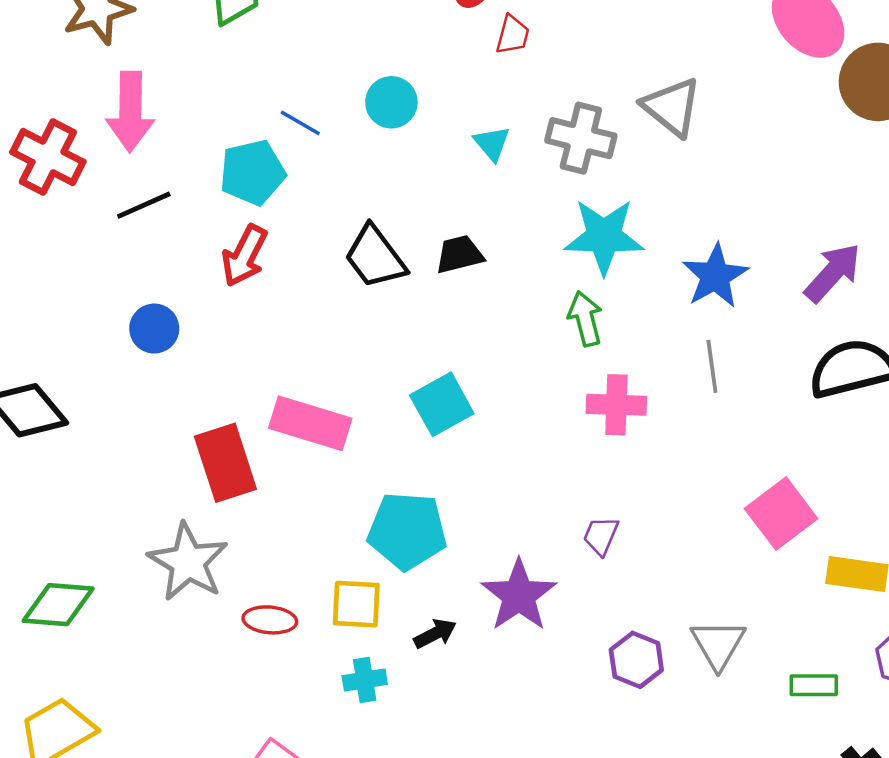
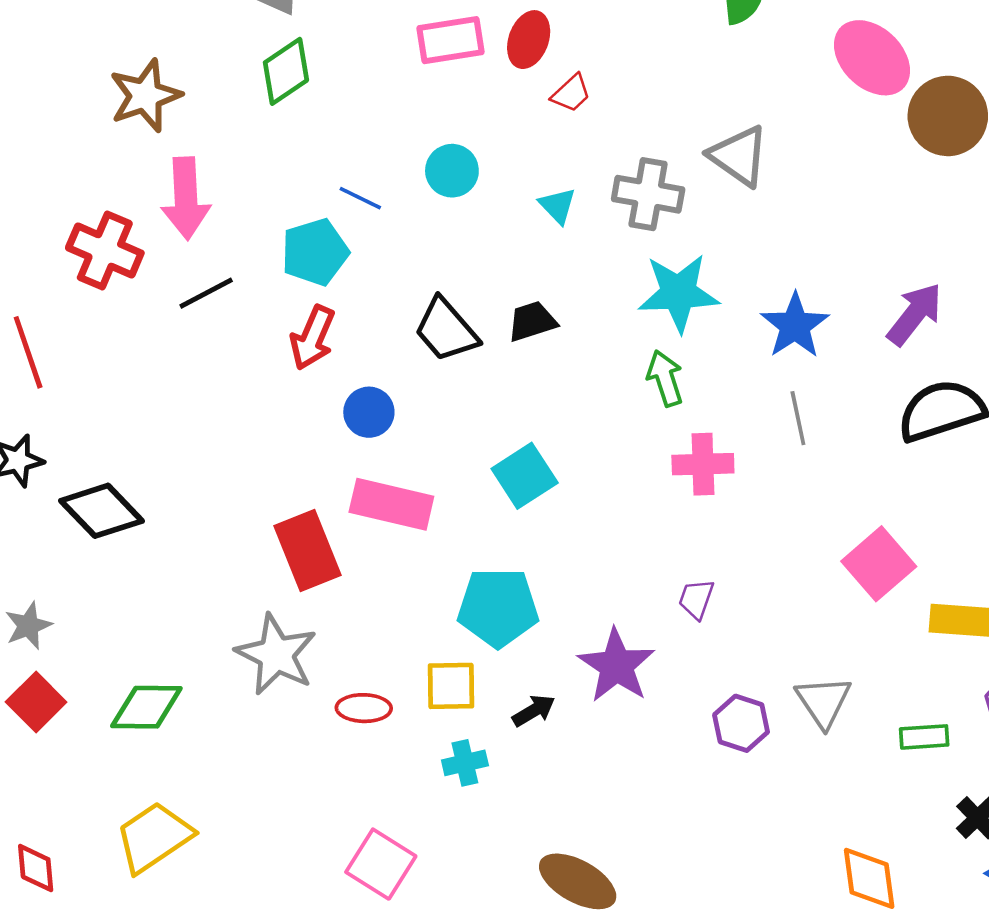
red trapezoid: (513, 35) -> (571, 93), turned 36
blue circle: (154, 329) -> (369, 412), moved

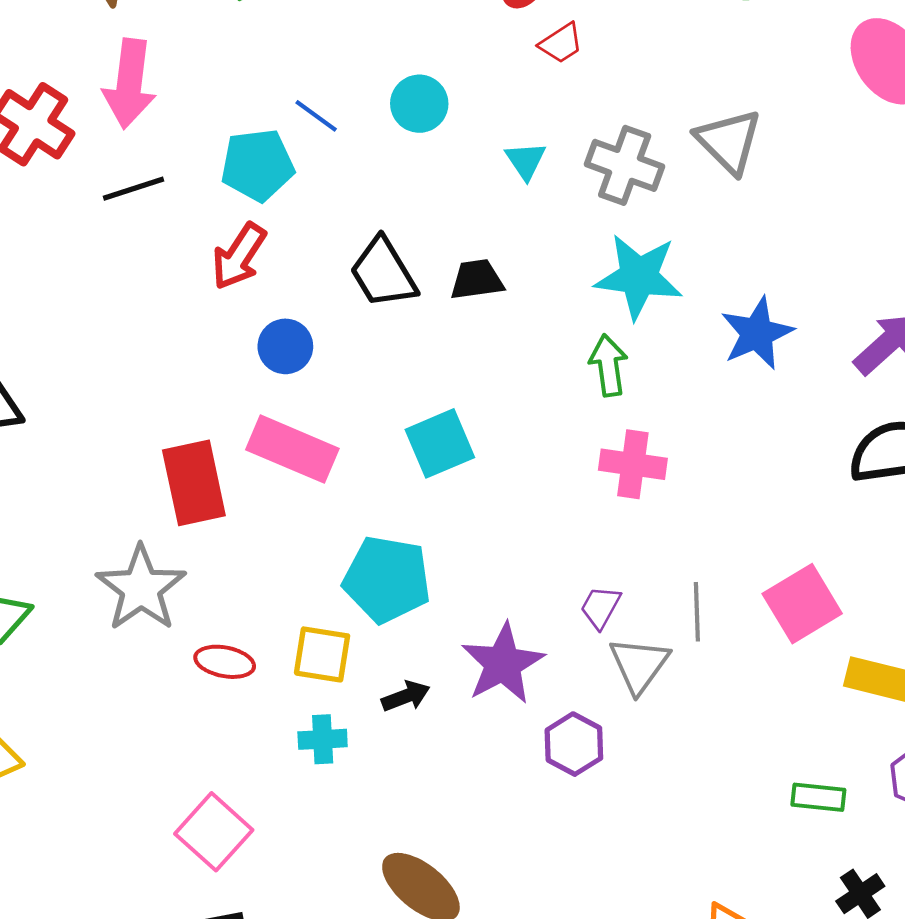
gray line: (798, 418) -> (697, 612), moved
gray triangle: (823, 702) -> (639, 665), moved
purple hexagon: (741, 723) -> (574, 744), moved

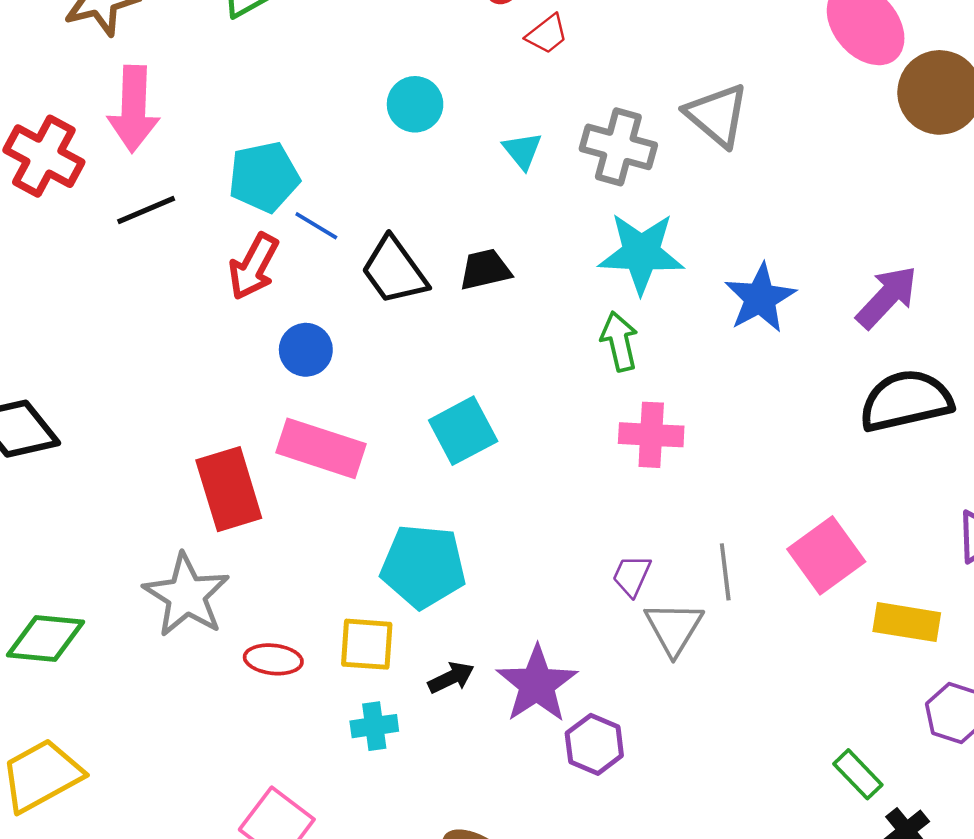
blue line: (316, 116) -> (316, 226), moved
purple star: (503, 664) -> (537, 684), moved
purple hexagon: (574, 744) -> (594, 744), moved
green rectangle: (818, 797) -> (858, 774), moved, turned 45

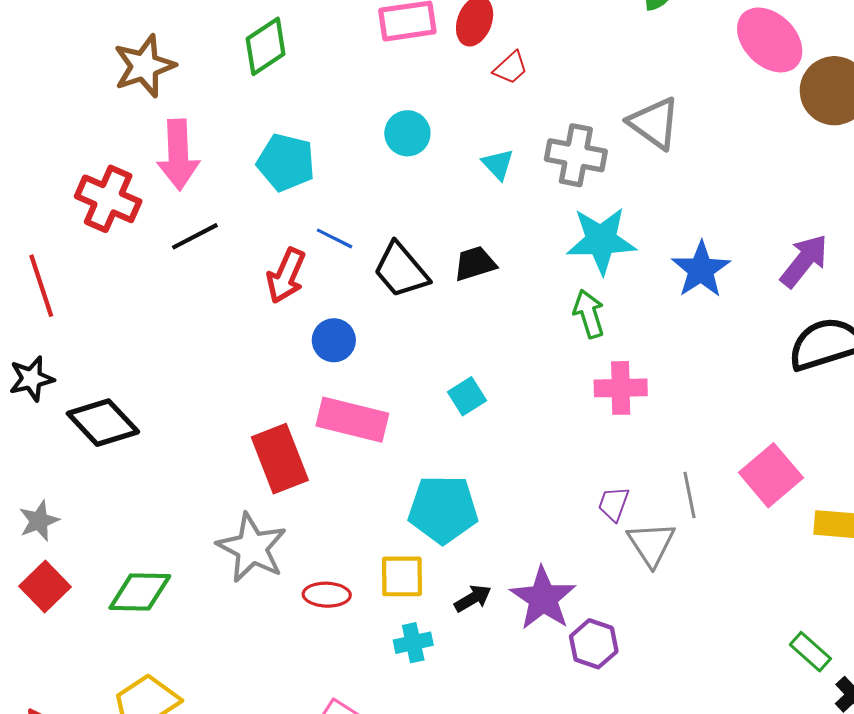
cyan pentagon: (264, 177) -> (286, 162), moved, turned 30
cyan square: (463, 431) -> (467, 396), size x0.7

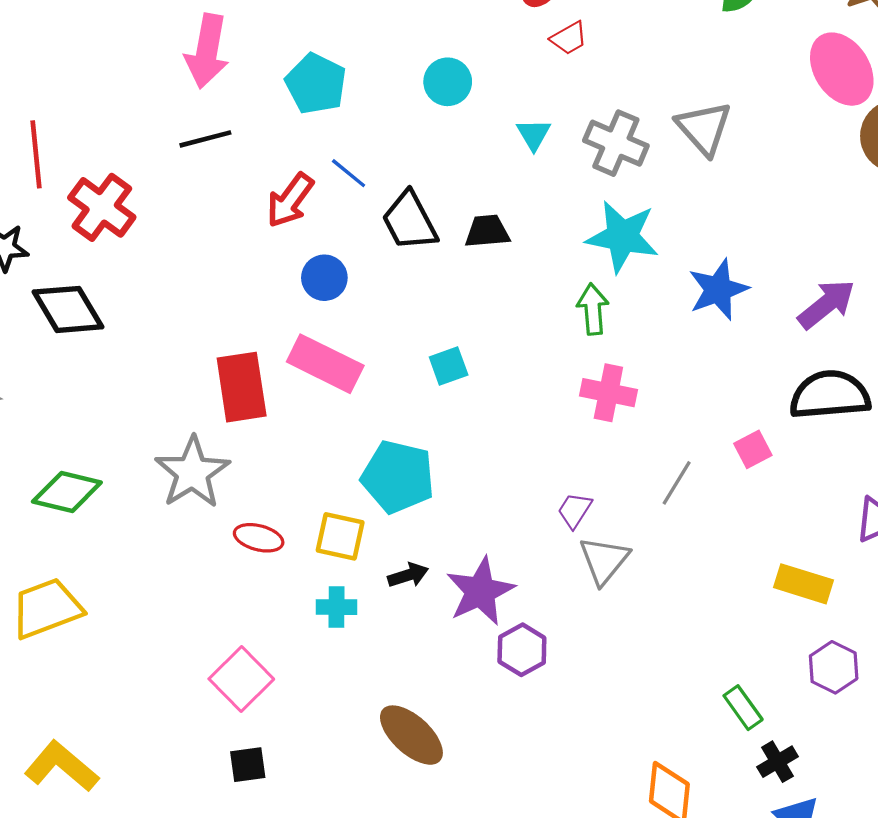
red cross: (108, 199) -> (102, 207), moved
pink square: (771, 475) -> (753, 449), moved, size x0.6
gray line: (690, 495) -> (677, 483), moved, turned 30

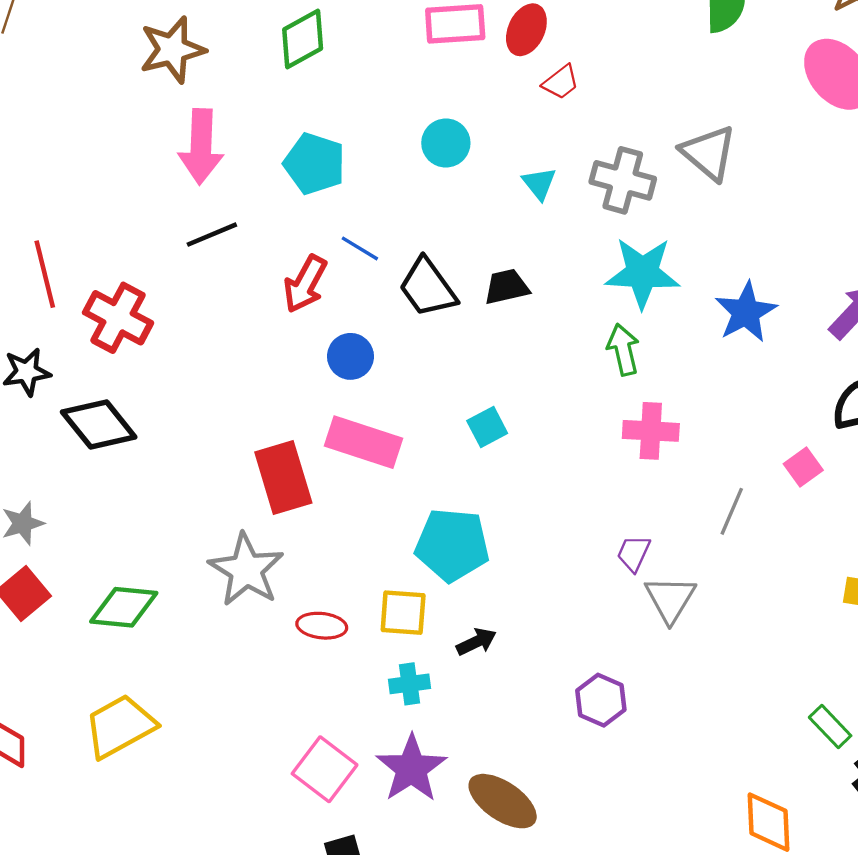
purple star: (480, 591) -> (411, 768), moved

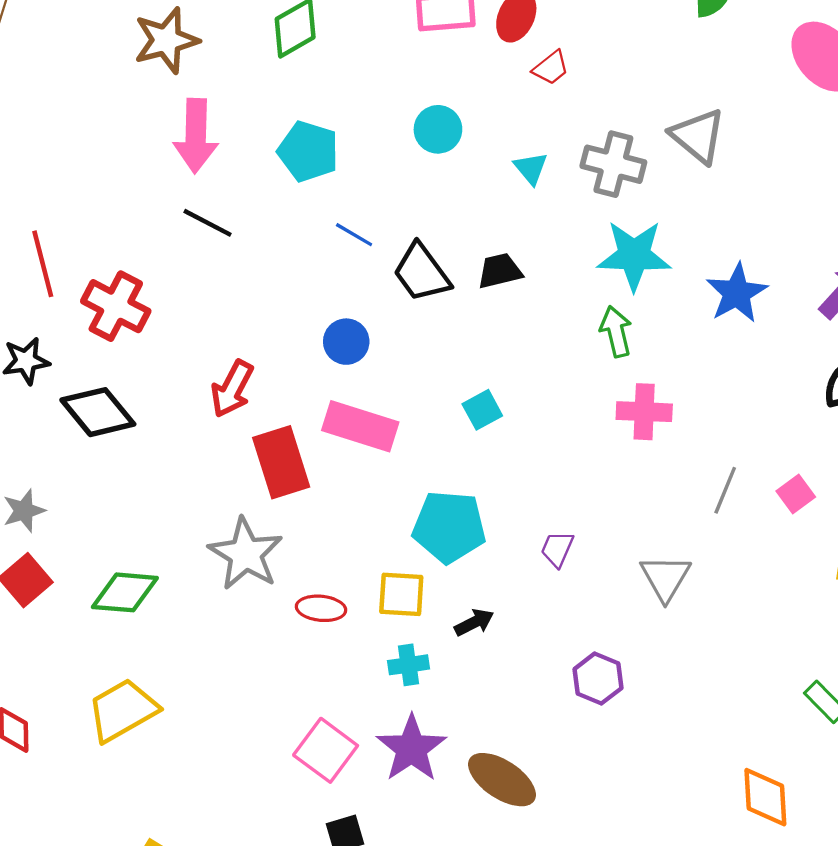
black line: (212, 235) -> (208, 223), turned 51
red arrow: (305, 284) -> (232, 389), moved
pink square: (803, 467) -> (796, 494), moved
purple trapezoid: (634, 553) -> (557, 549), moved

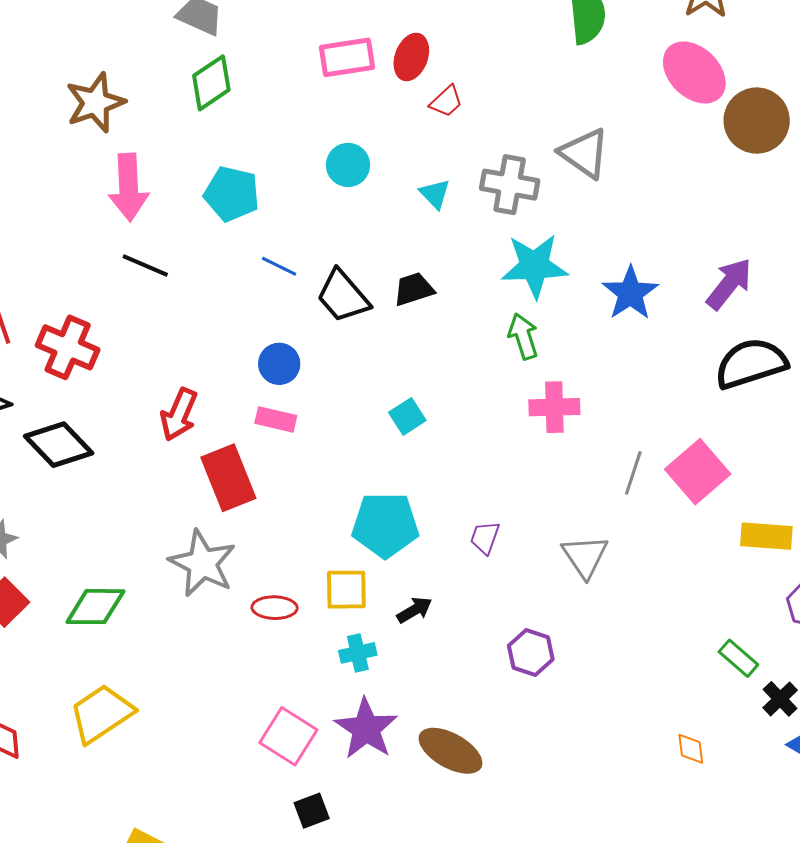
pink rectangle: (360, 426) -> (276, 419), moved, size x0.6
pink square: (796, 494) -> (698, 472), size x1.8
orange diamond: (765, 797) -> (691, 749), size x0.6

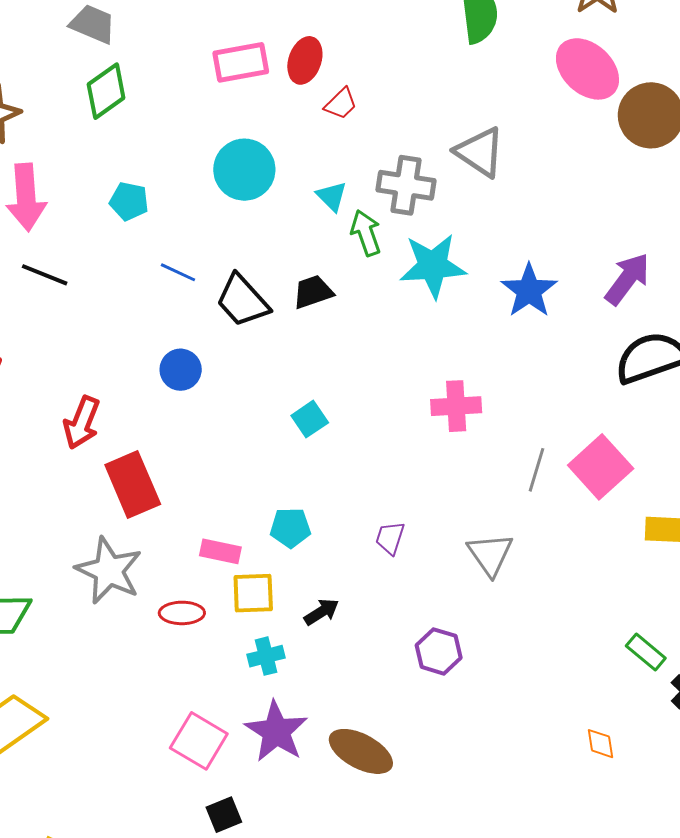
cyan circle: (348, 165) -> (244, 170), size x1.4
cyan pentagon: (232, 194) -> (129, 201), size x0.7
green arrow: (523, 336) -> (366, 233), moved
pink rectangle: (276, 419) -> (220, 551), moved
cyan pentagon: (385, 525) -> (290, 528), size x0.6

